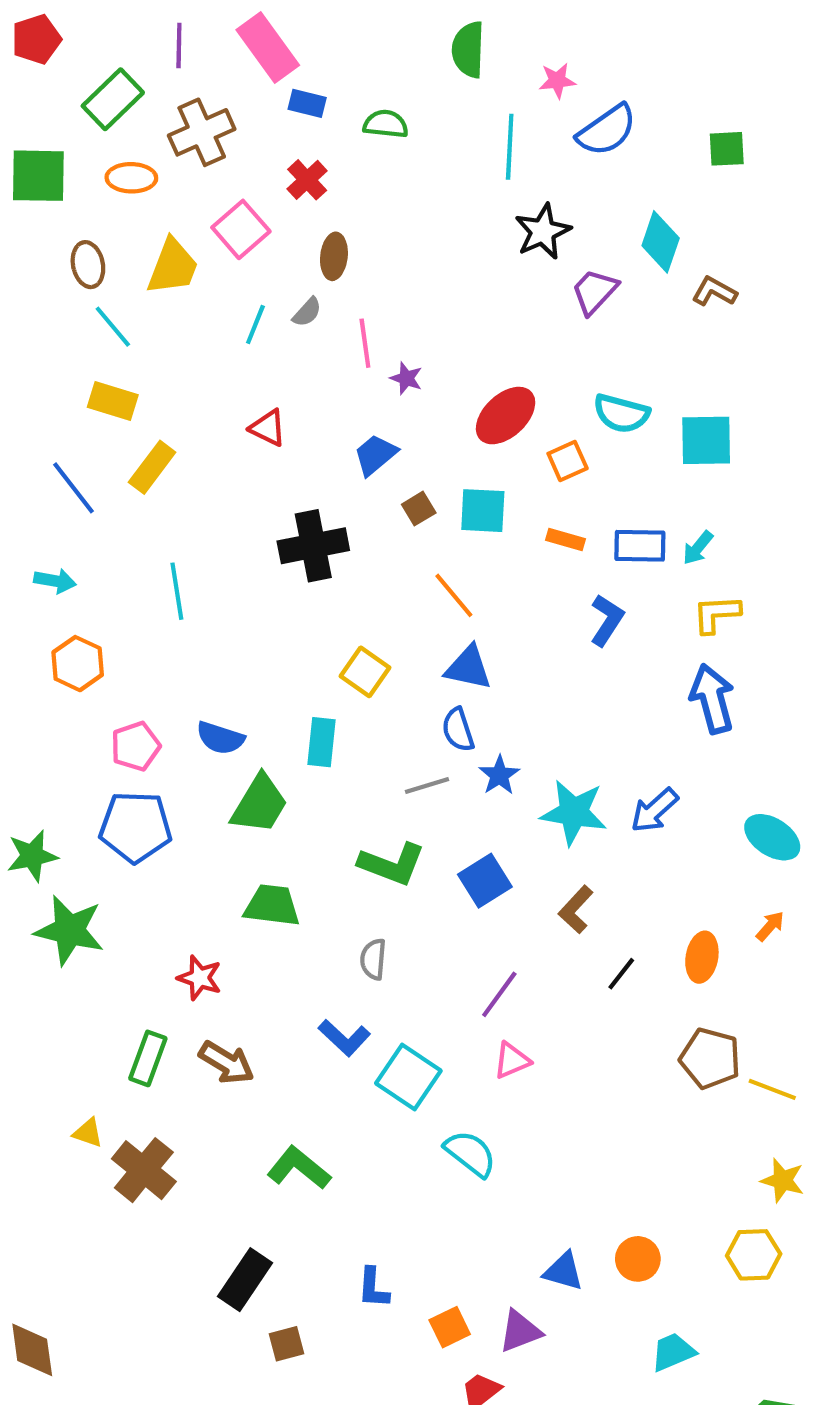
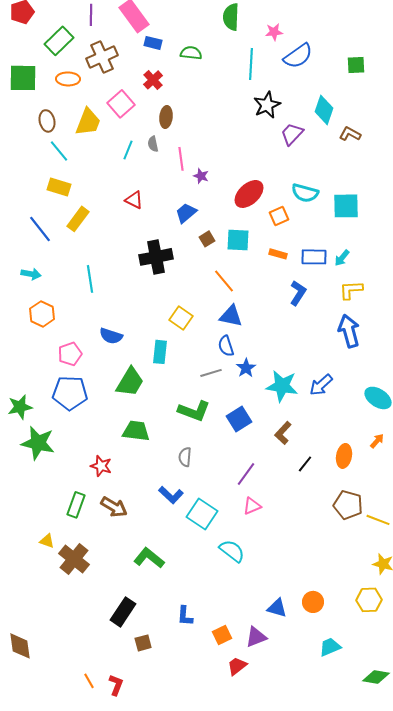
gray semicircle: (307, 312) -> (153, 144), turned 126
blue semicircle: (220, 738) -> (111, 336), moved

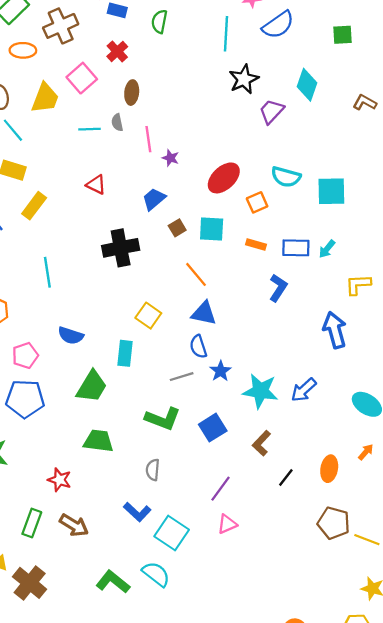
green semicircle: (191, 53) -> (159, 21), turned -85
brown L-shape: (350, 134) -> (365, 102), moved
cyan line: (128, 150) -> (90, 129), turned 66
yellow L-shape: (351, 290) -> (358, 284), moved
cyan semicircle: (232, 551) -> (156, 574), moved

